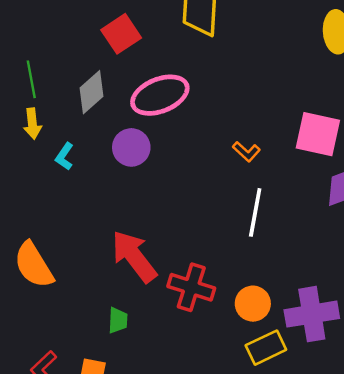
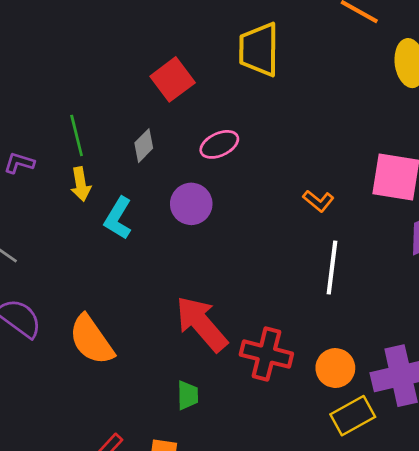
gray diamond: (91, 92) -> (144, 146), size x0.7
pink ellipse: (160, 95) -> (219, 144), size x0.6
cyan L-shape: (64, 156) -> (118, 218), size x1.4

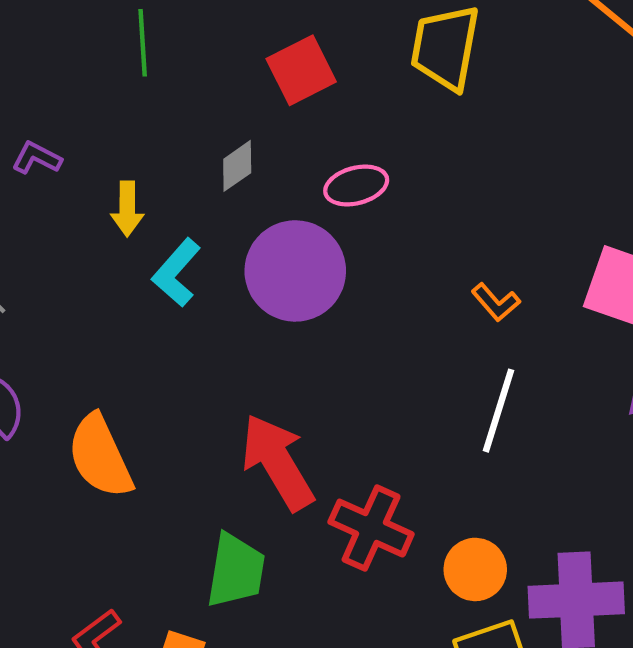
green line: (77, 135) -> (143, 43), moved
purple circle: (191, 204) -> (295, 271), size x1.5
green trapezoid: (188, 395) -> (236, 571), size x1.6

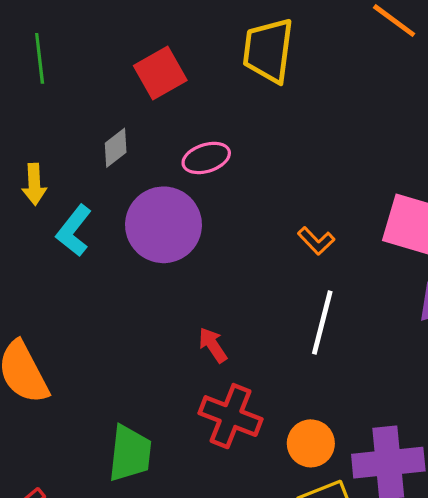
red arrow: (278, 462) -> (213, 345), moved, size x0.5

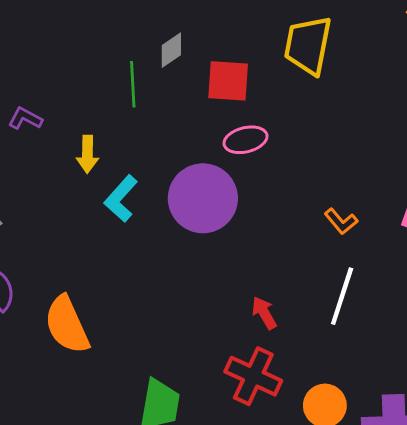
green line: (40, 58) -> (133, 84), moved
red square: (160, 73) -> (228, 81), moved, turned 30
gray diamond: (116, 148) -> (171, 50), moved
red arrow: (213, 345) -> (264, 313), moved

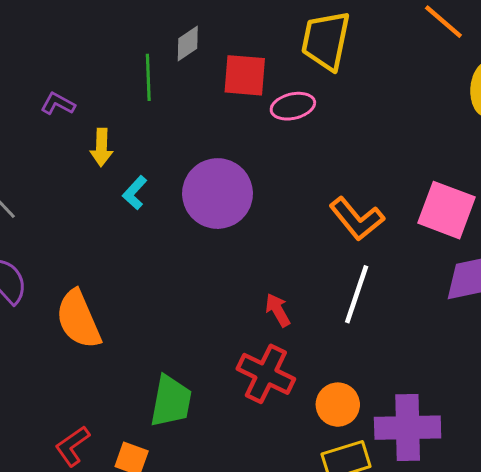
purple L-shape: (25, 118) -> (58, 104), moved
pink ellipse: (246, 140) -> (293, 106), moved
cyan L-shape: (121, 199) -> (135, 193), size x0.7
orange L-shape: (341, 221) -> (357, 219), size x1.6

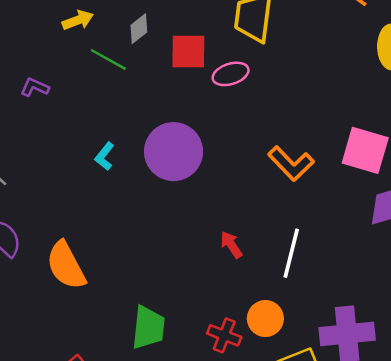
green line: (148, 77) -> (108, 59), turned -54
yellow arrow: (102, 147) -> (78, 20), moved, turned -108
white line: (357, 294) -> (291, 253), moved
red cross: (266, 374) -> (224, 335), moved, size x0.7
orange circle: (338, 405) -> (265, 319), moved

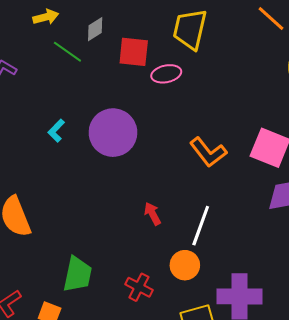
orange circle: (265, 319) -> (185, 265), moved

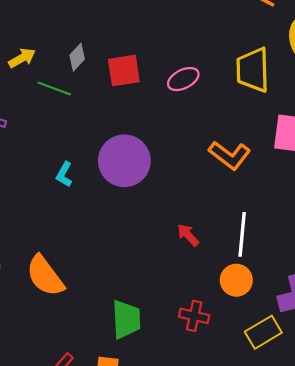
yellow trapezoid: (190, 29) -> (253, 70), moved
pink ellipse: (166, 74) -> (183, 79), moved

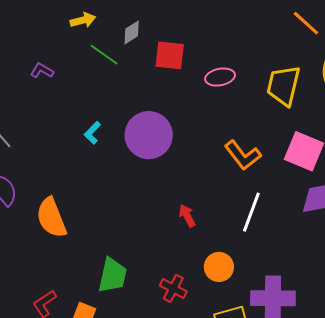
white line: (242, 234) -> (251, 212), moved

